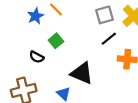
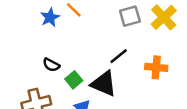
black line: (109, 39) -> (119, 56), moved
green square: (56, 41) -> (74, 80), moved

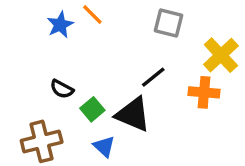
gray square: (130, 16) -> (168, 23), turned 30
yellow cross: (164, 17) -> (221, 55), moved

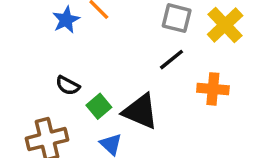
yellow cross: (221, 55) -> (225, 25), moved
black line: (153, 77) -> (171, 60), moved

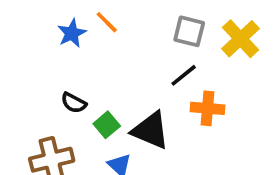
orange cross: (213, 89) -> (207, 108), moved

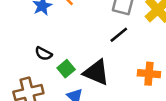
orange cross: (207, 108) -> (149, 74), moved

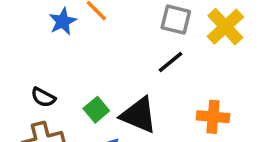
black semicircle: (43, 54) -> (43, 97), moved

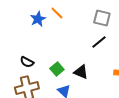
black triangle: (139, 115) -> (81, 72), size x0.7

